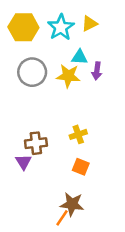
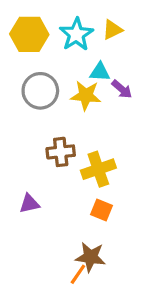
purple arrow: (97, 71) -> (122, 89), turned -56
yellow cross: (78, 134) -> (98, 169), size x1.5
brown cross: (36, 143) -> (61, 152), moved
purple triangle: (23, 162) -> (29, 204), turned 49

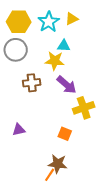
purple arrow: (122, 89) -> (67, 85), moved, size x1.5
gray circle: (40, 91) -> (16, 50), moved
brown cross: (61, 152) -> (32, 83), moved
yellow cross: (98, 169) -> (84, 108), moved

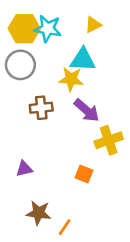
cyan star: (49, 22) -> (48, 29), moved, turned -30
cyan triangle: (64, 46) -> (83, 60), size x1.5
brown star: (58, 164) -> (39, 213), moved

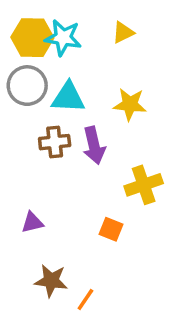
cyan triangle: (83, 60) -> (68, 98), moved
yellow star: (71, 79) -> (130, 104), moved
purple arrow: (87, 110) -> (94, 145), moved, turned 36

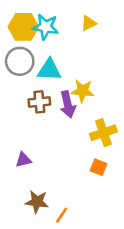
yellow star: (130, 104) -> (82, 91), moved
orange square: (111, 229) -> (98, 167), moved

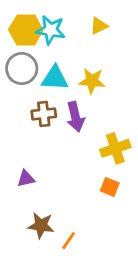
yellow star: (82, 91) -> (92, 81), moved

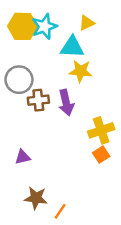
cyan star: (51, 30) -> (44, 26), turned -30
gray circle: (22, 69) -> (19, 80), moved
cyan triangle: (55, 78) -> (72, 47), moved
orange square: (110, 187) -> (101, 155), moved, turned 35

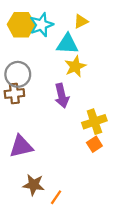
yellow star: (81, 71) -> (75, 66), turned -30
brown cross: (38, 100) -> (14, 93), moved
purple triangle: (23, 157) -> (21, 146), size x1.6

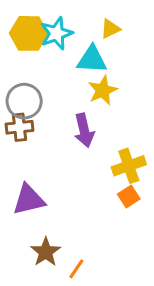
brown star: (34, 185) -> (46, 252), turned 30

